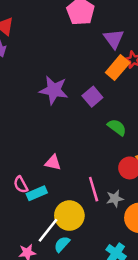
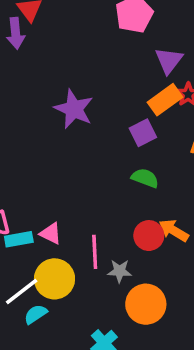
purple square: (92, 97) -> (143, 133), moved
green semicircle: (117, 127) -> (145, 178), turned -30
pink triangle: (53, 163) -> (51, 233), moved

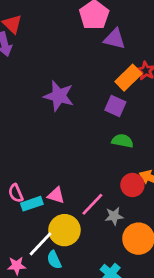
purple triangle: (169, 61) -> (115, 39), moved, turned -45
purple square: (143, 133) -> (115, 106), turned -30
pink line: (95, 252) -> (92, 204), turned 55
cyan semicircle: (36, 314) -> (54, 260), turned -72

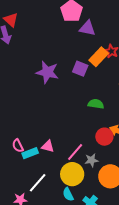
purple square: (115, 106) -> (80, 69), moved
yellow circle: (64, 230) -> (72, 174), moved
cyan semicircle: (54, 260) -> (68, 194), moved

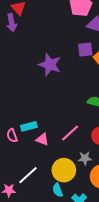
purple square: (80, 69) -> (85, 49), moved, turned -35
pink line: (75, 152) -> (70, 133), moved
cyan rectangle: (30, 153) -> (29, 126), moved

